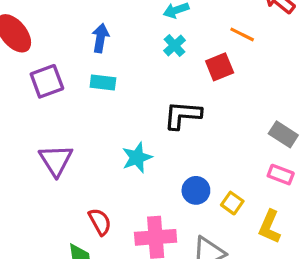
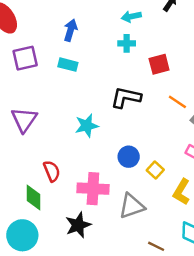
orange line: (242, 34) -> (177, 102), moved
cyan cross: (175, 46) -> (127, 43), turned 35

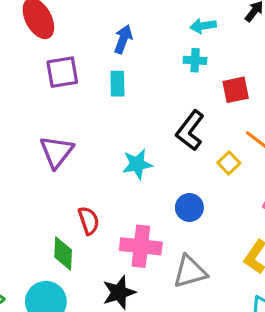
cyan rectangle: (68, 65) -> (117, 84), turned 72
black L-shape: (126, 97) -> (190, 130), turned -68
yellow square: (155, 170) -> (229, 163), moved

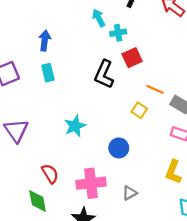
cyan arrow: (203, 26) -> (99, 18), turned 84
cyan cross: (195, 60) -> (118, 33), moved
black L-shape: (190, 130) -> (104, 74), moved
gray triangle: (190, 272) -> (130, 193), size x0.6

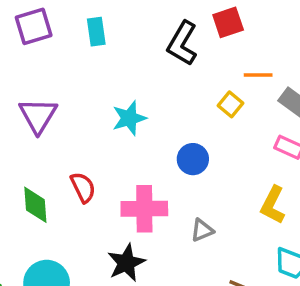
orange line: (155, 89) -> (258, 75), turned -30
green diamond: (38, 201) -> (35, 205), moved

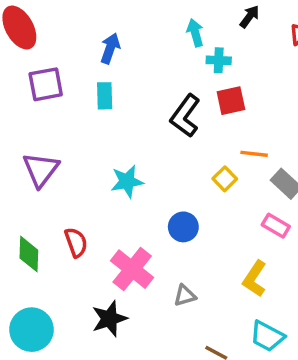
pink cross: (144, 209) -> (132, 269), turned 33

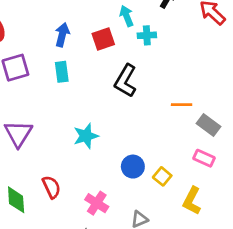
red square: (231, 101) -> (103, 39), moved
yellow square: (225, 179) -> (162, 176), moved
pink cross: (132, 269) -> (97, 203), size x0.7

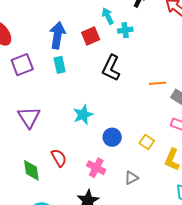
blue arrow: (62, 35) -> (57, 35), size x1.4
blue circle: (133, 167) -> (112, 137), moved

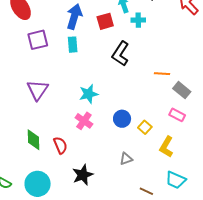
blue circle: (112, 137) -> (122, 119), moved
red semicircle: (59, 158) -> (60, 145), moved
pink cross: (96, 168) -> (84, 121), moved

